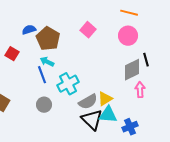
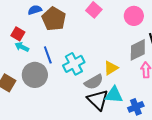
cyan arrow: (47, 62) -> (22, 47), moved
yellow triangle: (105, 99) -> (111, 68), moved
gray circle: (44, 105) -> (35, 75), moved, size x1.6

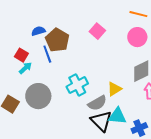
cyan arrow: (22, 47) -> (25, 68), turned 112
blue line: (48, 55) -> (47, 54), moved

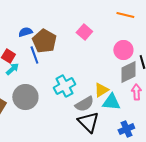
pink circle: (137, 37) -> (123, 50), moved
cyan triangle: (117, 116) -> (111, 102), moved

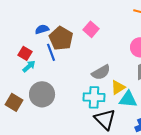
pink square: (84, 32) -> (91, 29), moved
cyan cross: (64, 86) -> (94, 97), moved, turned 30
gray semicircle: (84, 104) -> (101, 72), moved

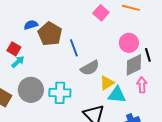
pink square: (91, 29) -> (101, 13), moved
blue line: (51, 52) -> (74, 48), moved
cyan cross: (94, 97) -> (60, 93), moved

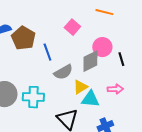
pink square: (101, 13) -> (72, 27), moved
gray diamond: (134, 65) -> (90, 61), moved
pink arrow: (142, 85) -> (115, 89), turned 91

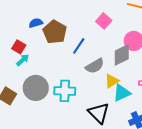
blue line: (47, 52) -> (79, 46), turned 54
cyan triangle: (90, 99) -> (122, 93), turned -30

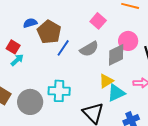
blue line: (79, 46) -> (63, 48), moved
gray semicircle: (95, 66) -> (89, 49), moved
gray circle: (36, 88) -> (30, 102), moved

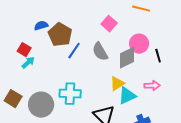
gray semicircle: (89, 49) -> (100, 52), turned 90

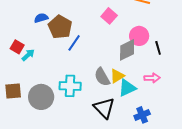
red square: (24, 50) -> (17, 47), moved
gray semicircle: (100, 52) -> (102, 77), moved
brown square: (13, 99) -> (13, 91), turned -36

